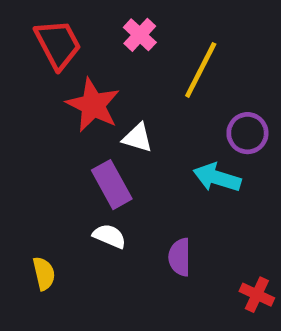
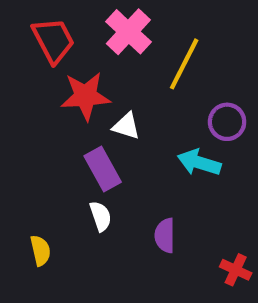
pink cross: (140, 35) -> (128, 32), size x1.5
red star: (93, 105) -> (86, 96), turned -30
white semicircle: (109, 236) -> (101, 216), turned 48

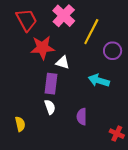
purple circle: (227, 122) -> (113, 51), moved
purple rectangle: (103, 169) -> (51, 84), turned 36

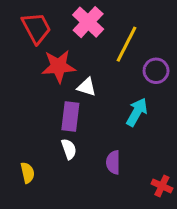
cyan arrow: (99, 80) -> (137, 112), turned 102

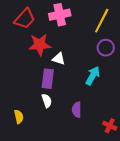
pink cross: (88, 22) -> (60, 15), turned 35
red trapezoid: (36, 28) -> (25, 19), turned 70
yellow line: (126, 44) -> (102, 21), moved

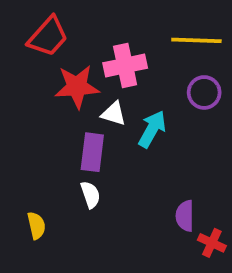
pink cross: (60, 15) -> (125, 65), moved
yellow line: (102, 21) -> (196, 40), turned 65
cyan arrow: (93, 76) -> (152, 129), moved
purple semicircle: (77, 110) -> (185, 216), moved

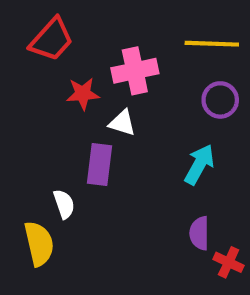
red star: (77, 87) -> (83, 94), size x0.7
cyan arrow: (152, 129) -> (199, 164), moved
white semicircle: (90, 195) -> (64, 204), moved
yellow semicircle: (36, 225) -> (39, 244), size x1.5

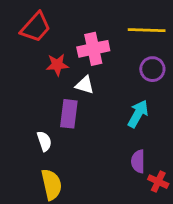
yellow semicircle: (39, 244) -> (51, 184), moved

